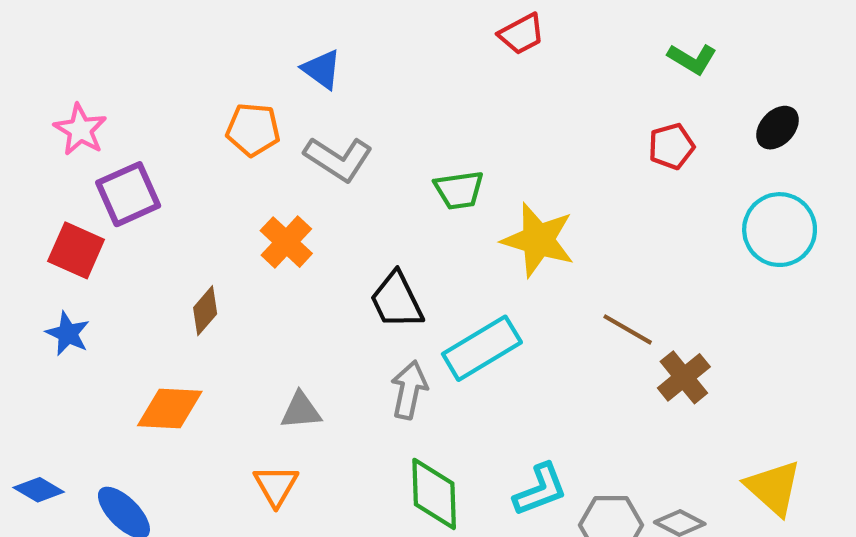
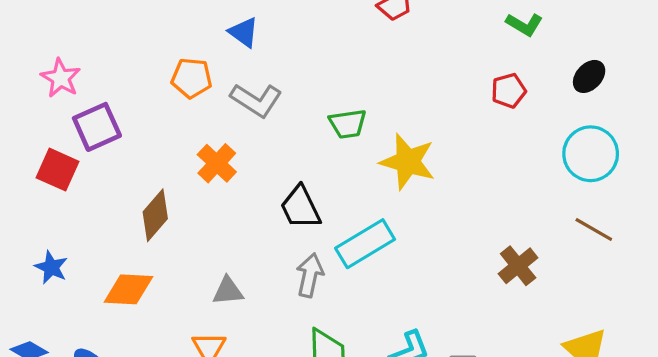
brown diamond: (205, 311) -> (155, 215), size x1.4
brown line: (628, 329) -> (594, 229), moved
blue star: (68, 334) -> (51, 267), moved

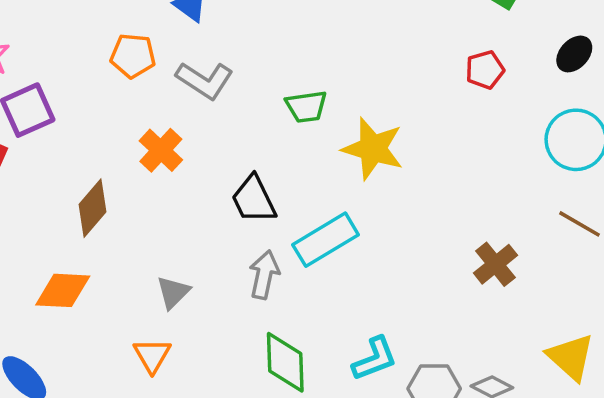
gray triangle: (228, 291) -> (173, 292), turned -40

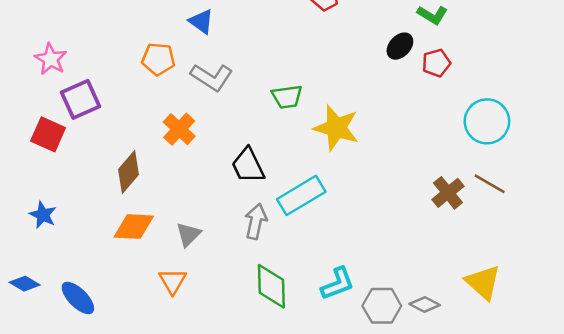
black ellipse: (574, 54) -> (400, 46), moved
red pentagon: (485, 70) -> (436, 63), moved
brown cross: (495, 264) -> (448, 193), moved
orange diamond: (63, 290) -> (134, 227), moved

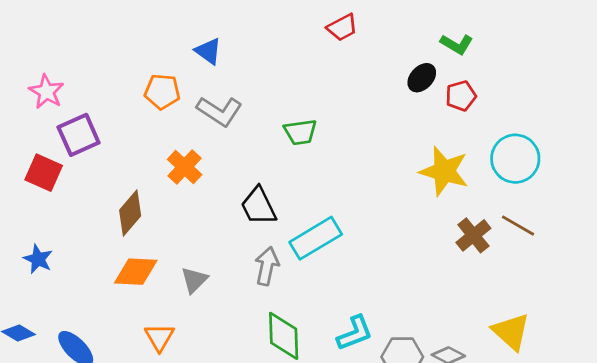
yellow star: (336, 128) -> (444, 171), moved
orange triangle: (173, 281) -> (159, 337), moved

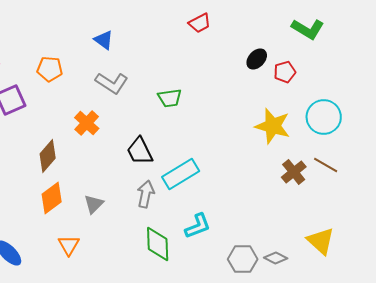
green L-shape: (457, 44) -> (308, 29), moved, size x1.4
orange pentagon: (162, 92) -> (50, 69), moved
orange diamond: (136, 272) -> (52, 198), turned -40
cyan L-shape: (355, 333) -> (198, 226), moved

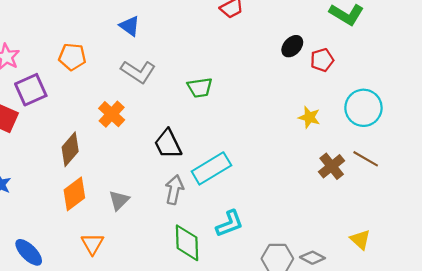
yellow star: (273, 126) -> (309, 117), size x0.6
yellow triangle: (321, 241) -> (360, 240), size x0.7

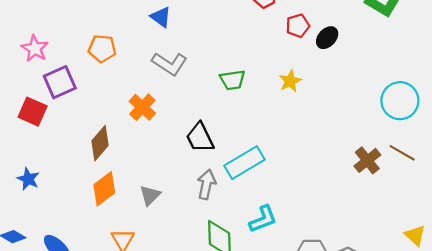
red pentagon: (322, 60) -> (298, 26), moved
yellow star: (309, 117) -> (290, 81), moved, turned 30
yellow triangle: (360, 240) -> (415, 235), moved

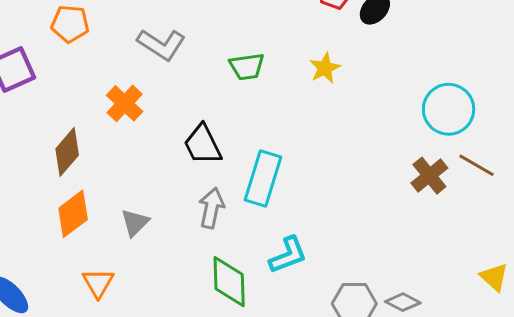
cyan circle: (400, 101) -> (449, 109), moved
cyan rectangle: (244, 163) -> (263, 178), turned -42

